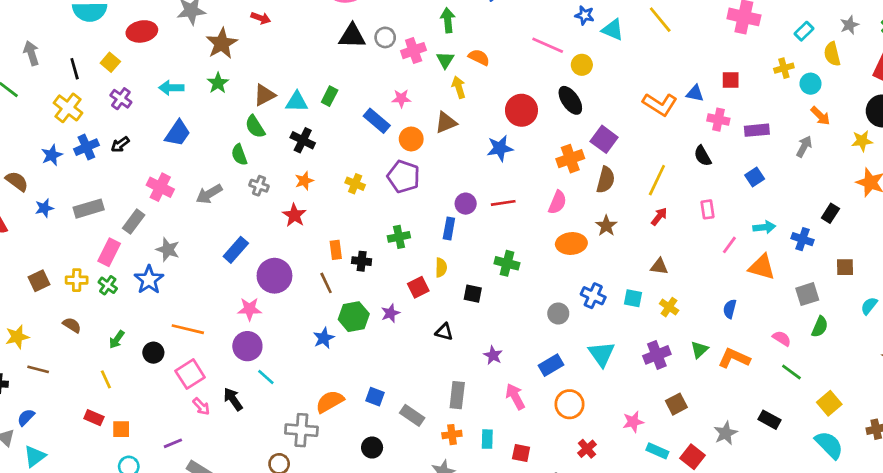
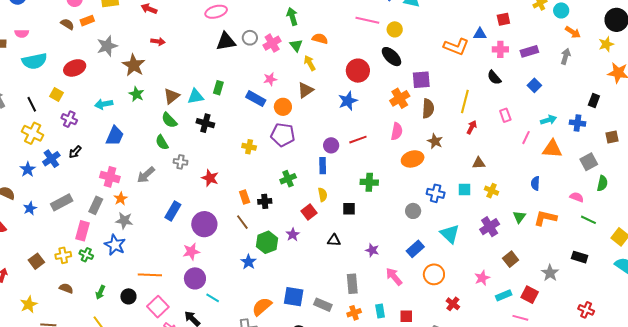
purple square: (604, 139) -> (421, 80), turned -30
orange star: (304, 181) -> (121, 199), moved
blue square: (375, 397) -> (294, 297), size x1.5
cyan rectangle: (657, 451) -> (504, 295), turned -35

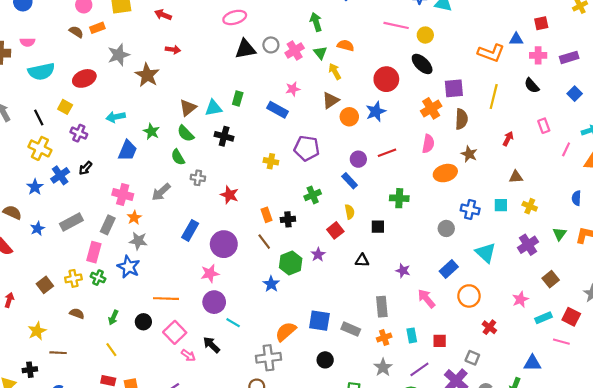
green star: (136, 94) -> (151, 132), moved
yellow line: (465, 101) -> (494, 97), moved
orange circle: (283, 107) -> (349, 117), moved
blue rectangle: (323, 166) -> (350, 181), turned -42

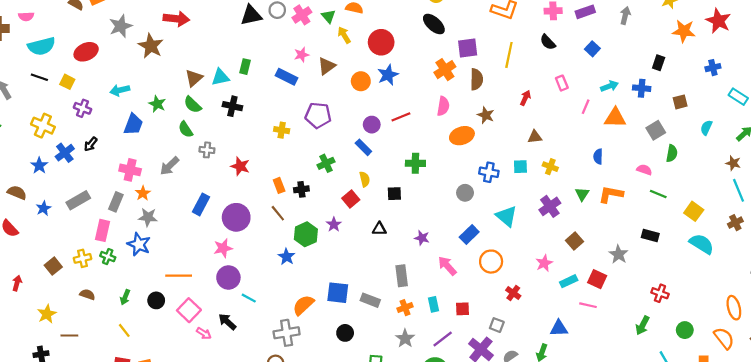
red arrow: (173, 50) -> (176, 19), size x1.6
red circle: (386, 79) -> (381, 42), moved
brown triangle: (331, 100) -> (327, 66), moved
black line: (39, 117) -> (39, 77), moved, turned -42

